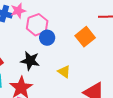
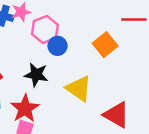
yellow triangle: (64, 72) -> (79, 88), size x1.6

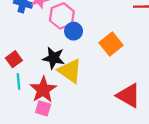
orange square: (105, 45) -> (111, 44), moved
yellow triangle: (79, 88) -> (70, 71), moved

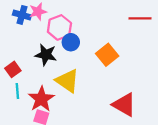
black star: (54, 58) -> (46, 55), moved

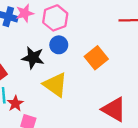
pink hexagon: (59, 27) -> (55, 18), moved
red star: (41, 99) -> (15, 103), moved, size x0.6

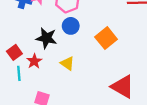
yellow triangle: (55, 85) -> (67, 63), size x0.6
red star: (15, 103) -> (34, 61), moved

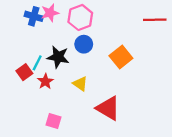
cyan line: (19, 73) -> (37, 63), moved, turned 32
red triangle: (123, 87) -> (108, 108), moved

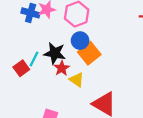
orange square: (121, 57) -> (89, 53), moved
red star: (45, 81) -> (62, 68), moved

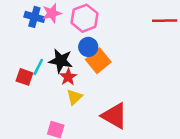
red square: (21, 68) -> (24, 77), turned -35
yellow triangle: (77, 80) -> (74, 97), moved, turned 42

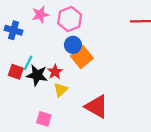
blue cross: (34, 17) -> (14, 30), moved
black star: (61, 61) -> (37, 75), moved

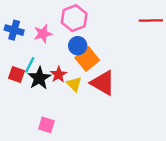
pink star: (40, 15) -> (43, 34), moved
black star: (37, 75) -> (39, 78), turned 30
yellow triangle: (61, 90) -> (74, 84), moved, turned -32
red triangle: (97, 107) -> (103, 83), moved

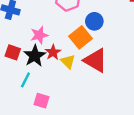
pink star: (43, 34) -> (39, 35), moved
blue circle: (78, 46) -> (94, 21), moved
cyan line: (30, 65) -> (25, 80), moved

